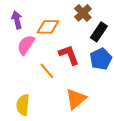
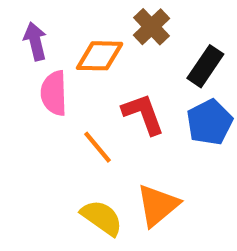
brown cross: (83, 13) -> (151, 27), moved
pink semicircle: (26, 45) -> (54, 93), turned -35
yellow semicircle: (23, 105) -> (102, 218), moved, turned 120

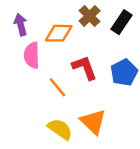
black rectangle: (205, 66) -> (122, 22), moved
orange triangle: (158, 205) -> (93, 122), turned -36

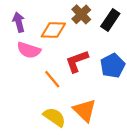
pink semicircle: (32, 55) -> (29, 50), turned -70
red L-shape: (85, 68) -> (77, 61), turned -90

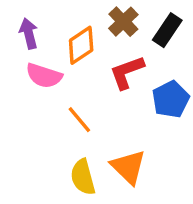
orange diamond: (53, 30) -> (81, 45), turned -35
red L-shape: (77, 61) -> (127, 72), moved
yellow semicircle: (54, 117) -> (83, 177), turned -140

